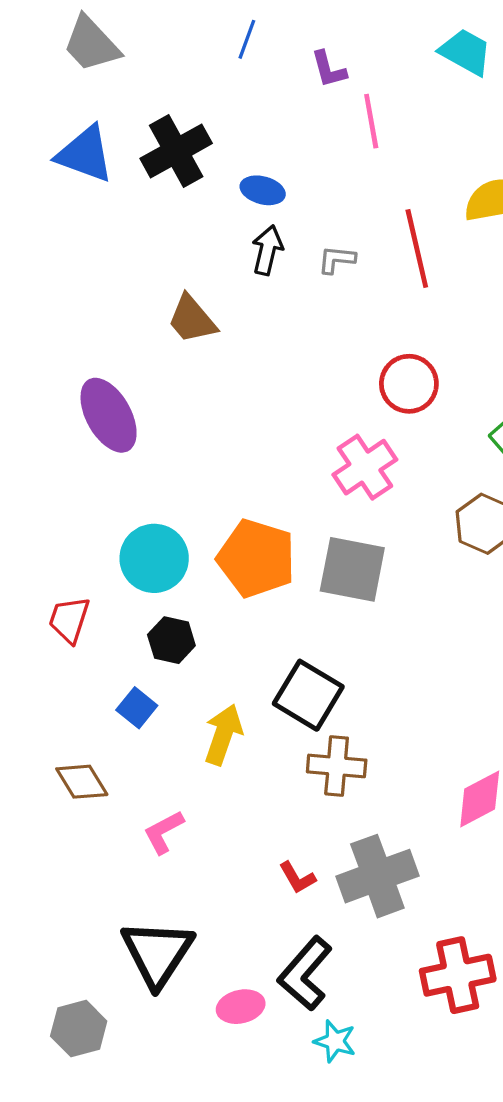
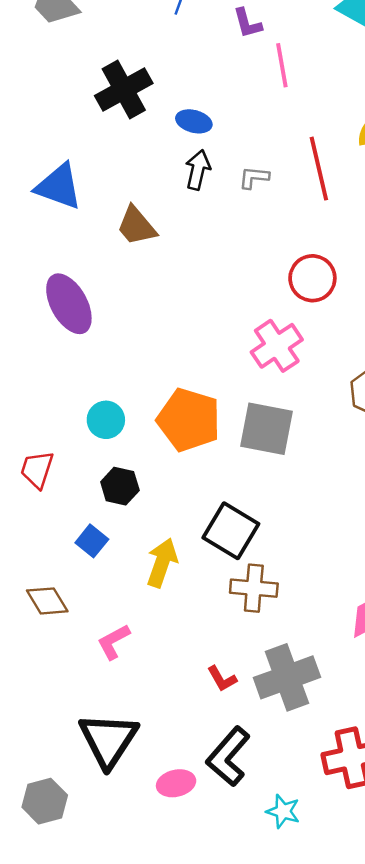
blue triangle: (85, 154) -> (59, 186), moved
cyan circle: (154, 558) -> (106, 420), size x0.7
cyan star: (335, 1041) -> (283, 811), moved

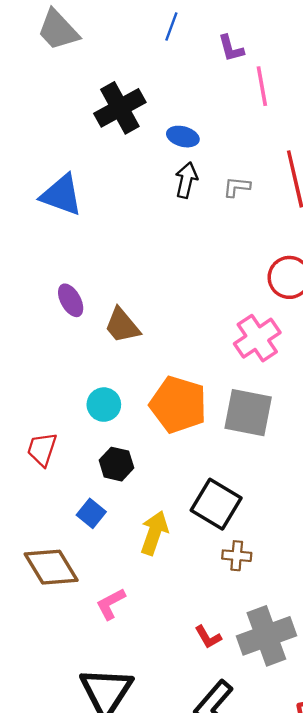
brown trapezoid: (136, 226) -> (122, 326), moved
purple ellipse: (69, 304) -> (71, 300), size x0.6
brown cross: (254, 588) -> (237, 556), size x0.7
brown diamond: (47, 601) -> (51, 567), size x1.4

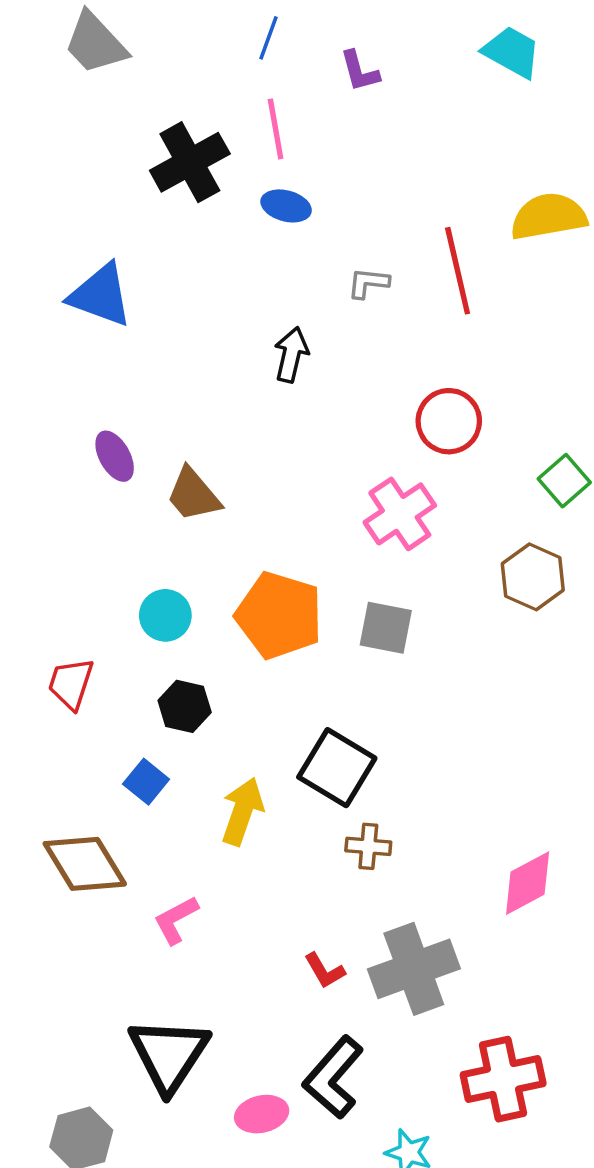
pink line: (262, 86) -> (276, 129), moved
black arrow: (186, 180) -> (291, 355), moved
gray square: (248, 413) -> (386, 628), size x0.7

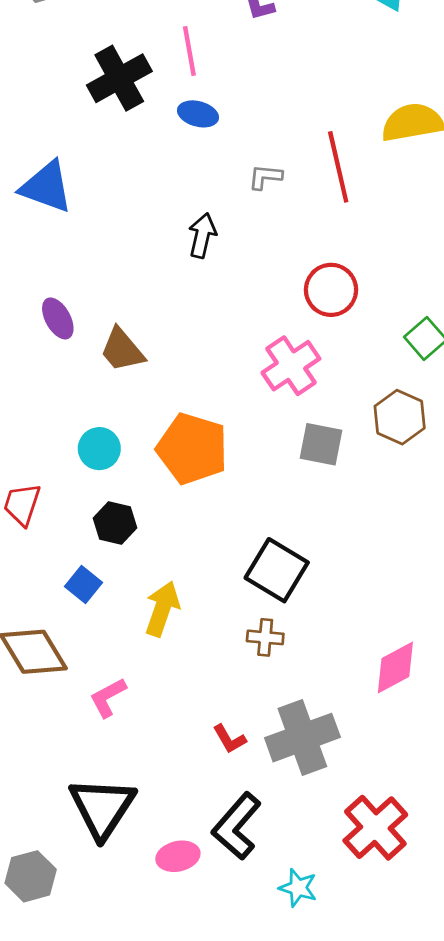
gray square: (386, 628) -> (321, 444), moved
black square: (337, 768) -> (277, 570), moved
red cross: (503, 1079) -> (375, 828), turned -30

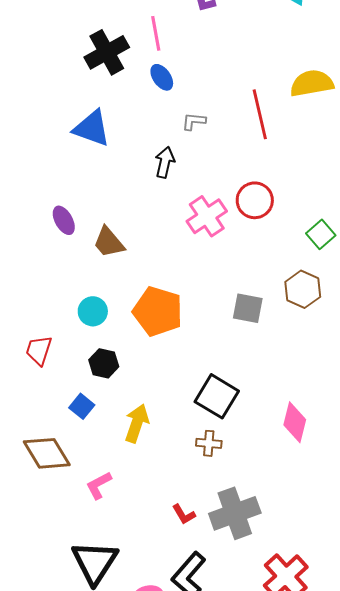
blue ellipse: (198, 114) -> (162, 77), turned 40
gray L-shape: (265, 177) -> (194, 121), moved
blue triangle: (46, 187) -> (92, 128), moved
pink cross: (291, 366) -> (207, 216), moved
pink diamond: (395, 667) -> (295, 422), moved, turned -48

